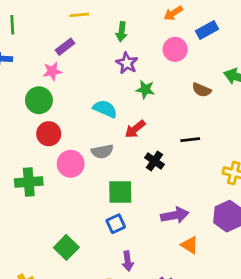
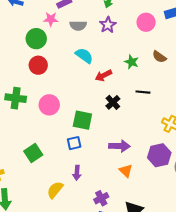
green star: (145, 89) -> (132, 62), moved
gray semicircle: (102, 151) -> (78, 26), moved
pink circle: (71, 164) -> (49, 105), moved

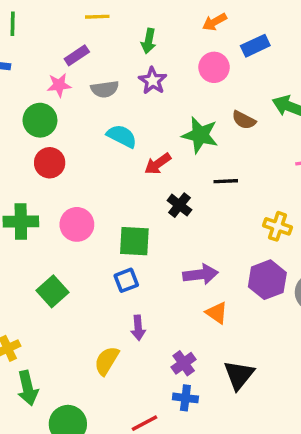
green star: (132, 62) -> (200, 135), size x1.5
green square: (33, 153) -> (52, 291), moved

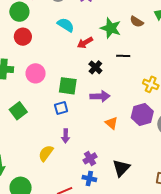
purple arrow: (201, 274) -> (100, 96), moved
orange triangle: (217, 313) -> (111, 123), moved

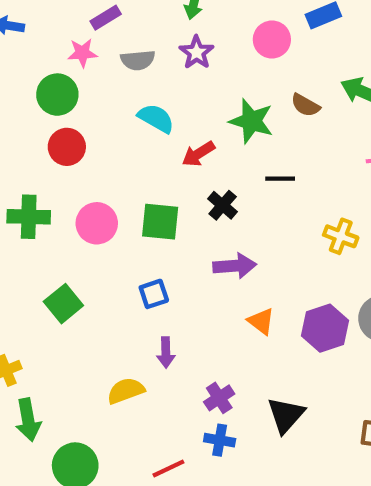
green square: (68, 86) -> (160, 222), moved
purple hexagon: (142, 115) -> (325, 328), moved
yellow semicircle: (46, 153) -> (126, 391), turned 36

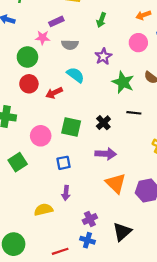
purple star: (197, 52) -> (103, 56), moved
red arrow: (198, 154) -> (54, 93), moved
pink circle: (97, 223) -> (41, 136), moved
orange triangle: (261, 321) -> (116, 183), size x1.5

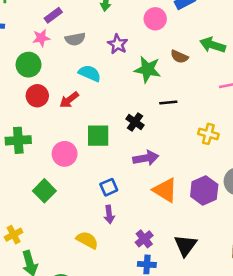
blue square: (64, 163) -> (109, 187), moved
yellow semicircle: (43, 210) -> (87, 240), turned 54

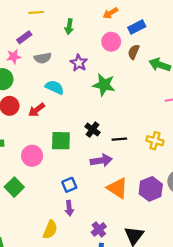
brown semicircle: (179, 57) -> (134, 52), moved, turned 88
black line: (168, 103) -> (119, 139), moved
yellow semicircle: (87, 240) -> (50, 230), turned 84

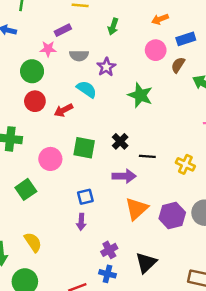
purple star: (79, 63) -> (106, 67), moved
orange triangle: (117, 188) -> (137, 209), turned 35
yellow semicircle: (50, 230) -> (33, 242), moved, turned -66

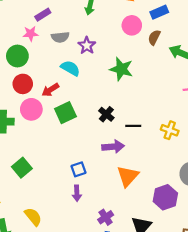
green square: (84, 148) -> (65, 113), moved, turned -30
pink circle: (50, 159) -> (31, 109), moved
purple hexagon: (172, 216) -> (165, 197), moved

